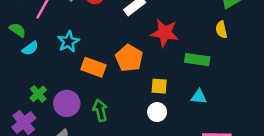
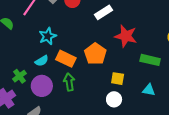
cyan semicircle: (30, 48) -> (42, 61), moved
green arrow: (100, 110) -> (69, 82), moved

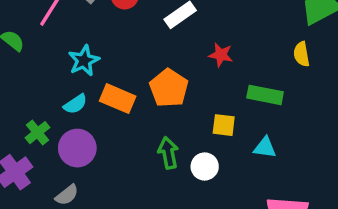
red star: (126, 36) -> (221, 55), size x0.6
yellow square: (118, 79) -> (224, 125), moved
green arrow: (69, 82) -> (168, 153), moved

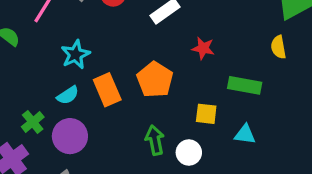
orange rectangle: (118, 99) -> (107, 90), turned 44

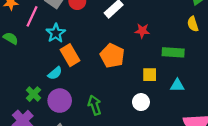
cyan star: (75, 55) -> (56, 33), moved
orange rectangle: (107, 90) -> (70, 55), moved
green arrow: (155, 140) -> (95, 105), moved

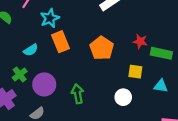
red star: (142, 31) -> (140, 41), moved
cyan semicircle: (55, 73) -> (31, 50), moved

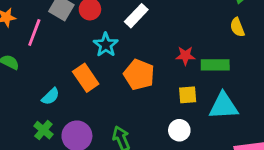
cyan star: (50, 18) -> (106, 45), moved
cyan triangle: (161, 86) -> (223, 106), size x1.6

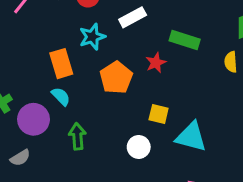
red star: (185, 56) -> (156, 63), moved, turned 30
green rectangle: (215, 65) -> (185, 40), moved
cyan semicircle: (51, 96) -> (61, 96), moved, turned -108

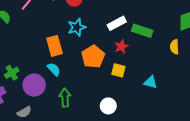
white rectangle: (133, 17) -> (117, 23), moved
yellow square: (159, 114) -> (118, 70), moved
cyan triangle: (191, 137) -> (151, 82), moved, size x0.6

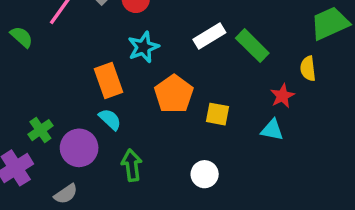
green rectangle: (142, 31) -> (252, 46), turned 30
red star: (121, 46) -> (282, 96), moved

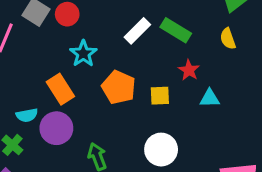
red star: (282, 96) -> (189, 70), moved
cyan semicircle: (110, 119) -> (27, 115), moved, turned 140
purple circle: (79, 148) -> (56, 128), moved
white circle: (205, 174) -> (161, 150), size x1.4

